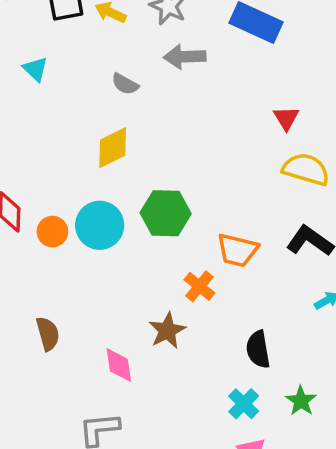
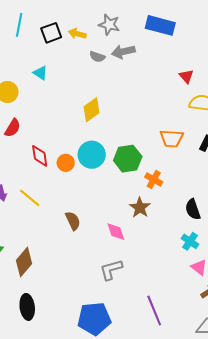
gray semicircle: (125, 84) -> (97, 57), moved
green hexagon: (166, 213) -> (128, 159), moved
orange trapezoid: (237, 250) -> (172, 138), moved

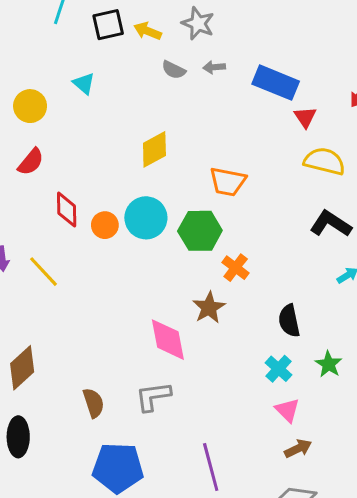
blue rectangle: (160, 25) -> (276, 83), moved
gray arrow: (123, 52) -> (214, 67), size x0.6
orange trapezoid: (172, 138) -> (228, 182), moved
brown semicircle: (73, 221) -> (94, 403), moved
pink diamond: (116, 232) -> (168, 340), size x1.4

